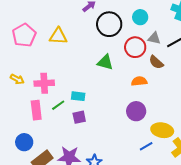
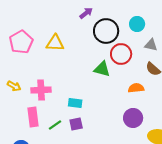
red circle: (135, 47) -> (121, 54), moved
green line: (58, 105) -> (55, 125), moved

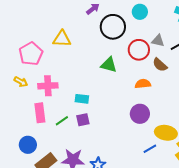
cyan circle: (137, 24) -> (140, 12), moved
pink pentagon: (21, 42) -> (31, 54), moved
red circle: (121, 54) -> (139, 50), moved

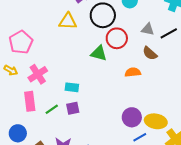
yellow triangle: (62, 39) -> (68, 21), moved
red circle: (139, 50) -> (117, 38), moved
pink cross: (48, 86) -> (38, 74), turned -30
purple circle: (140, 114) -> (132, 117), moved

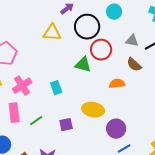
cyan rectangle: (72, 87) -> (56, 88), moved, turned 64
purple square: (73, 108) -> (66, 125), moved
yellow ellipse: (156, 121) -> (93, 110), moved

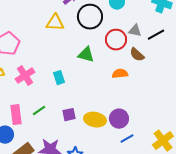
red circle: (101, 50) -> (116, 40), moved
yellow ellipse: (93, 110) -> (95, 120), moved
pink rectangle: (14, 113) -> (16, 115), moved

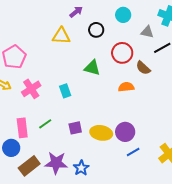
black circle: (90, 17) -> (96, 30), size x0.6
gray triangle: (135, 31) -> (147, 32), moved

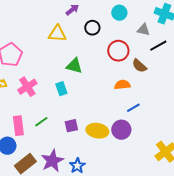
green triangle: (92, 68) -> (74, 66), moved
blue line: (133, 152) -> (133, 108), moved
purple star: (56, 163) -> (52, 161), turned -30

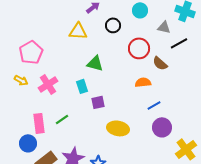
purple square: (71, 126) -> (98, 102), moved
purple circle: (121, 130) -> (162, 127), moved

